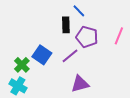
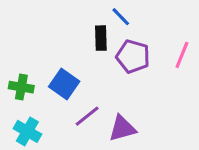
purple line: (70, 56) -> (87, 116), moved
green cross: (22, 65) -> (21, 87), moved, turned -35

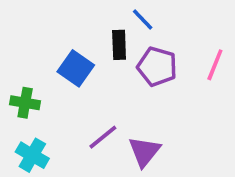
blue square: (64, 84) -> (76, 68), moved
purple triangle: (122, 128) -> (144, 152), turned -36

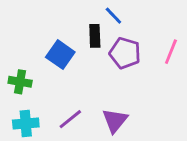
purple line: (103, 137) -> (70, 119), moved
cyan cross: (32, 155) -> (26, 123), turned -35

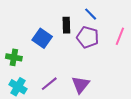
blue line: (113, 16) -> (91, 14), moved
cyan cross: (26, 123) -> (18, 87), turned 36

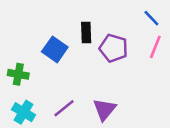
blue line: (91, 14) -> (151, 18), moved

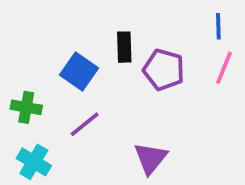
blue line: (151, 18) -> (218, 26), turned 42
purple line: (64, 108) -> (85, 124), moved

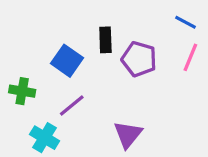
blue line: (218, 26) -> (186, 22), turned -60
cyan cross: (34, 162) -> (45, 138), moved

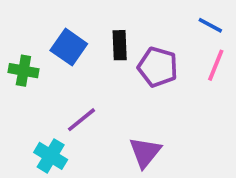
blue square: (67, 61) -> (69, 47), moved
green cross: (22, 91) -> (23, 71), moved

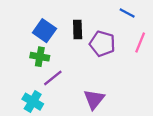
blue line: (210, 25) -> (127, 13), moved
green cross: (23, 71) -> (40, 57), moved

